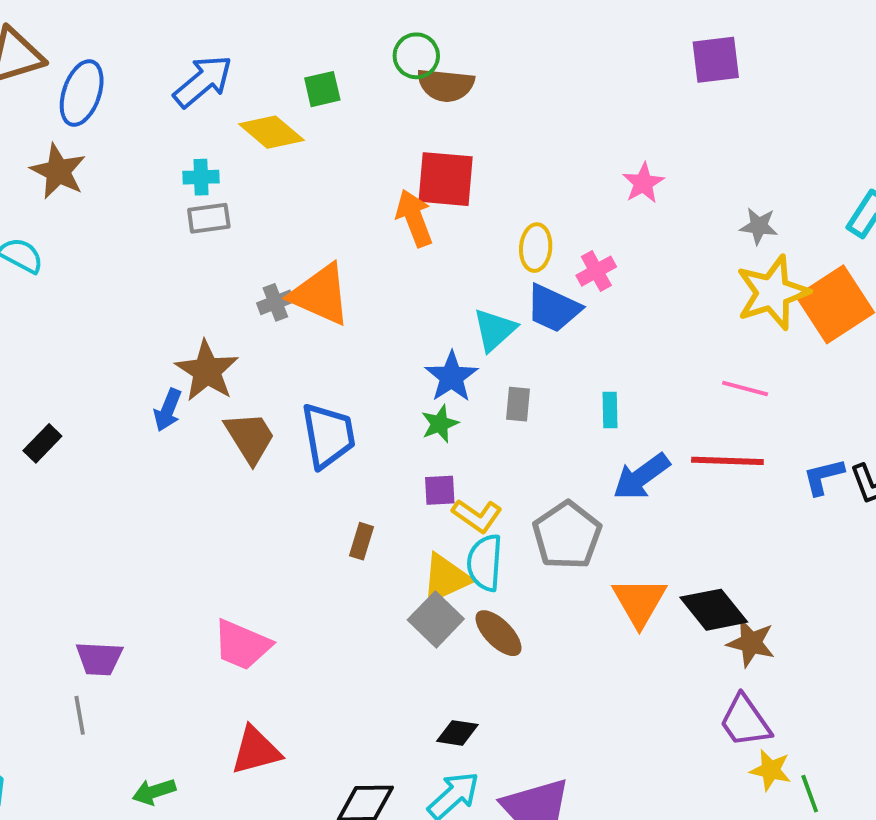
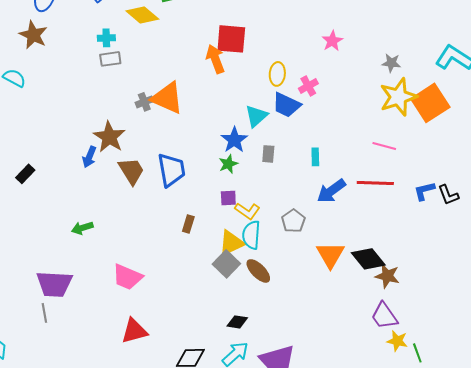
gray pentagon: (567, 535) -> (293, 221), size x0.7
purple trapezoid: (99, 659) -> (54, 284), size x1.5
green arrow: (154, 792) -> (82, 228), moved

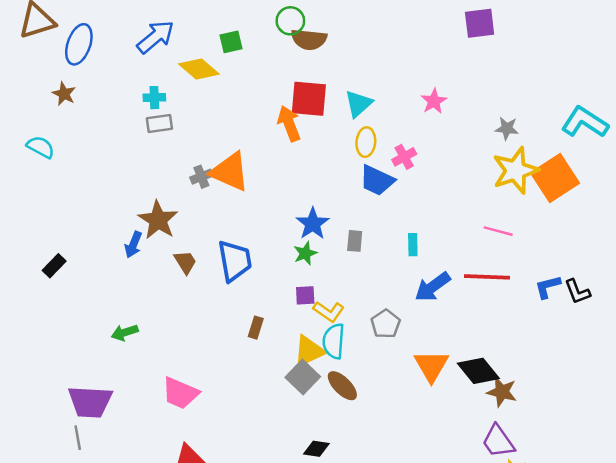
brown star: (33, 35) -> (64, 94), size x0.7
cyan triangle: (256, 116) -> (358, 104), moved
brown trapezoid: (131, 171) -> (185, 262), size x0.7

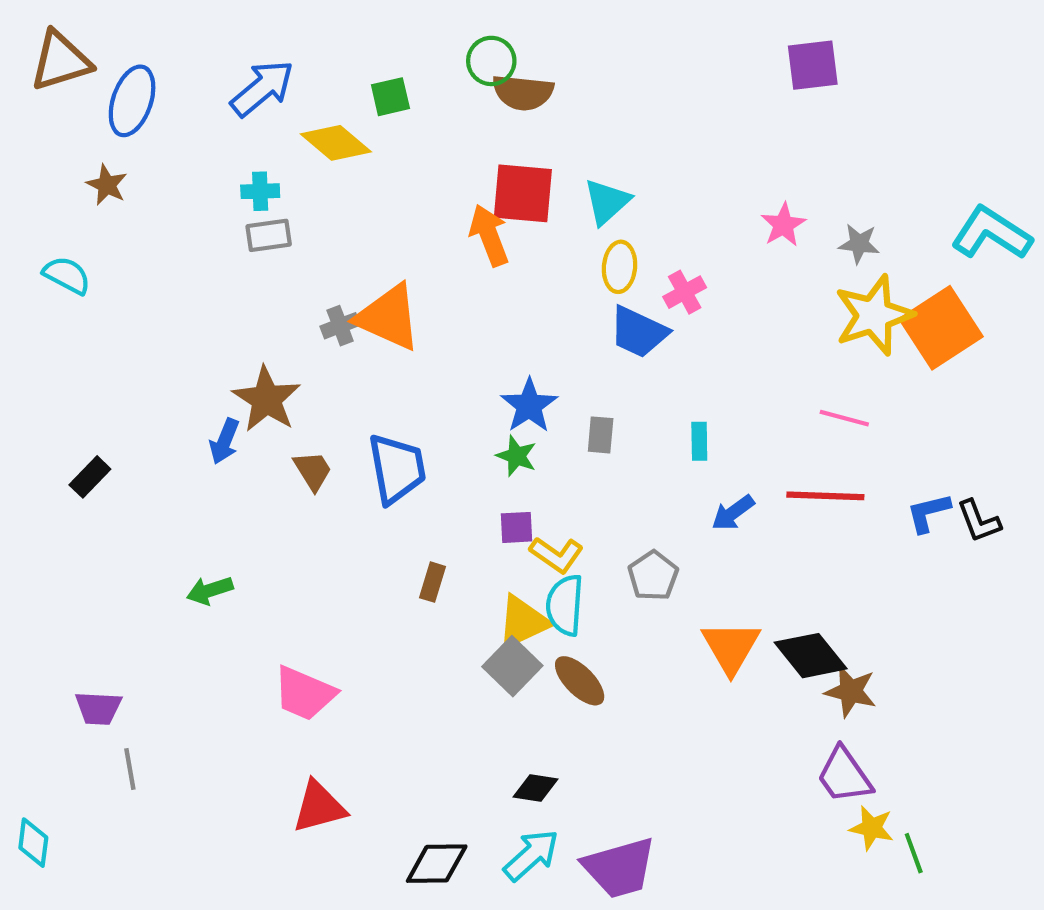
pink star: (434, 101) -> (783, 225), moved
green star: (305, 253) -> (517, 456), turned -30
blue arrow: (433, 287) -> (733, 513), size x0.7
purple trapezoid: (90, 402) -> (98, 708), moved, size x0.6

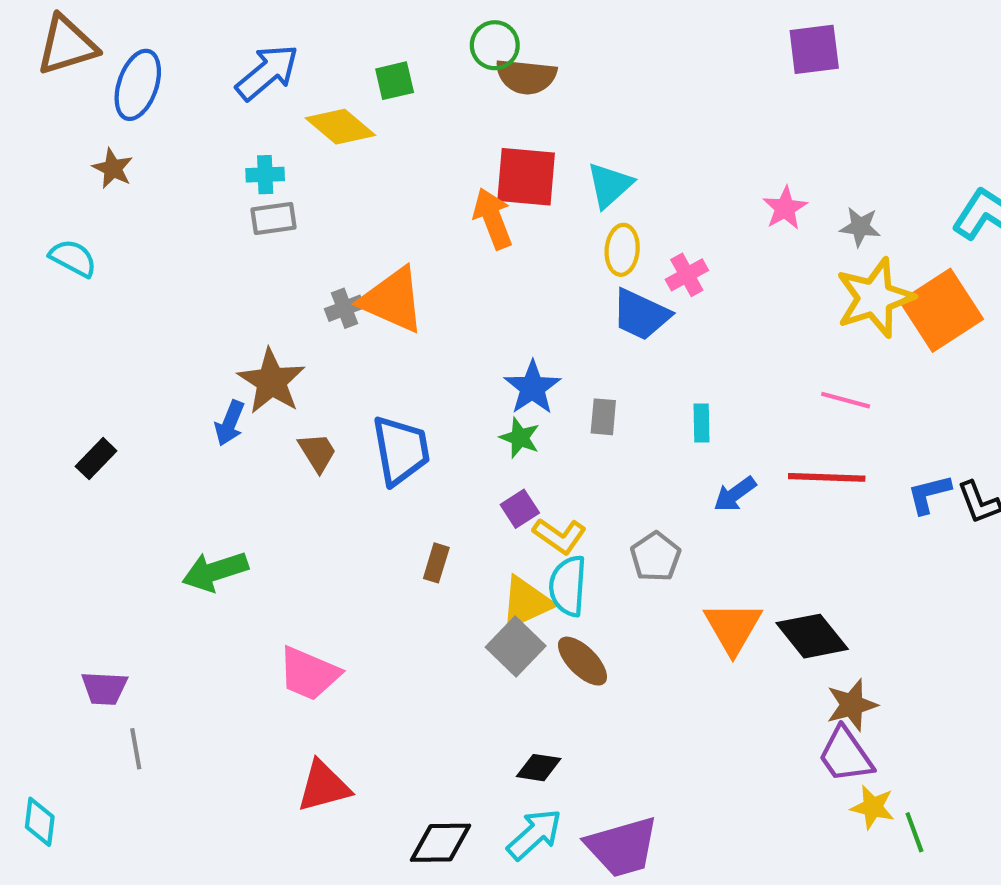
purple square: (517, 527) -> (520, 509), turned -30
green arrow: (210, 590) -> (215, 571), size x1.4
brown star: (851, 691) -> (852, 705), moved, turned -30

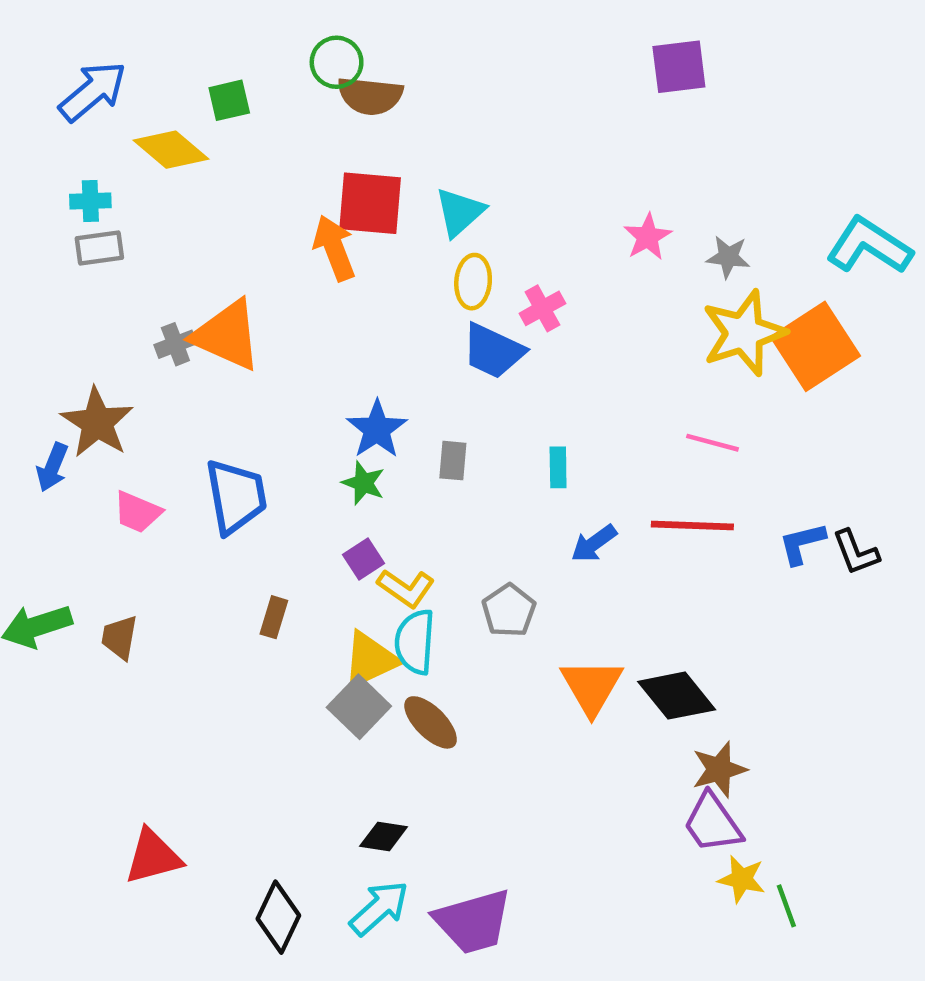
brown trapezoid: (317, 452) -> (119, 637), moved, turned -138
pink trapezoid: (309, 674) -> (137, 512), moved, size x0.7
black diamond: (440, 843) -> (278, 917), turned -64

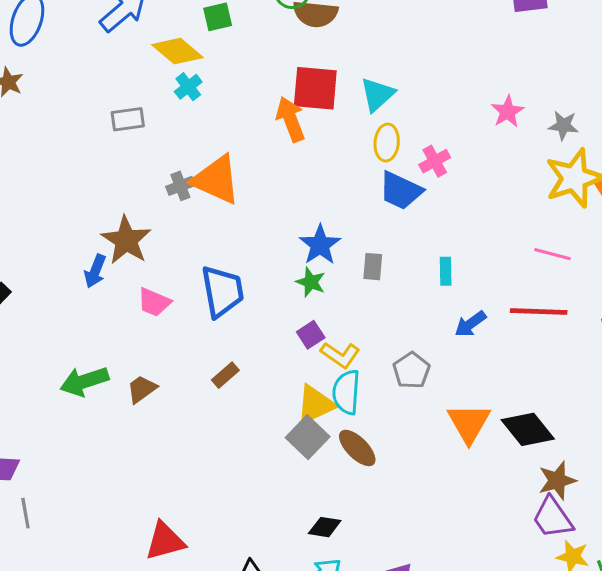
cyan cross: (90, 201) -> (188, 87), moved, turned -36
brown rectangle: (274, 617) -> (225, 375), moved, turned 32
brown trapezoid: (119, 637) -> (142, 389), turned 44

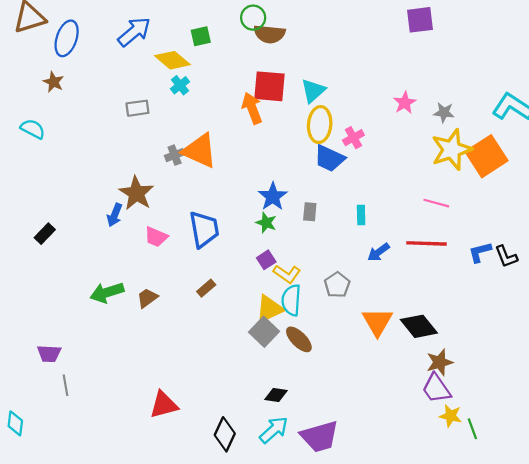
yellow ellipse: (387, 143) -> (320, 125), size x1.4

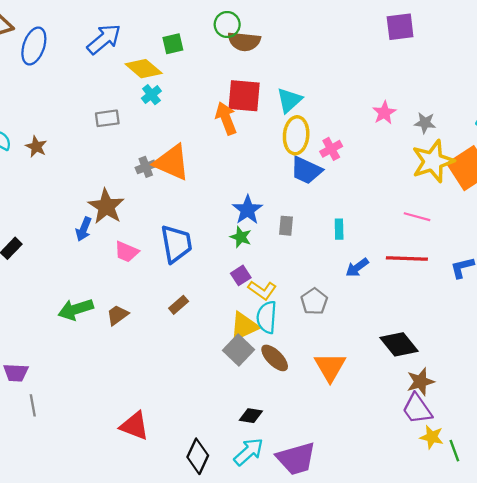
brown star: (54, 82) -> (36, 147), moved
orange triangle: (377, 322) -> (330, 367), moved
red triangle: (164, 405) -> (134, 426), turned 36

